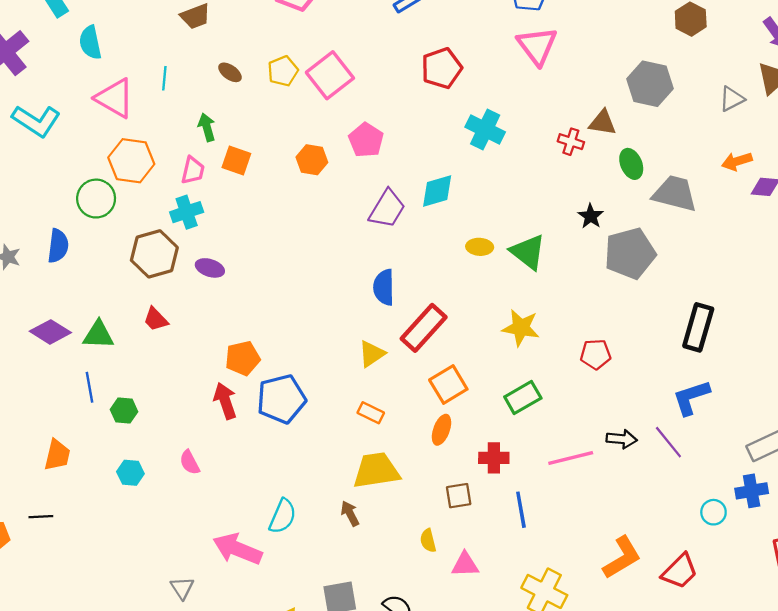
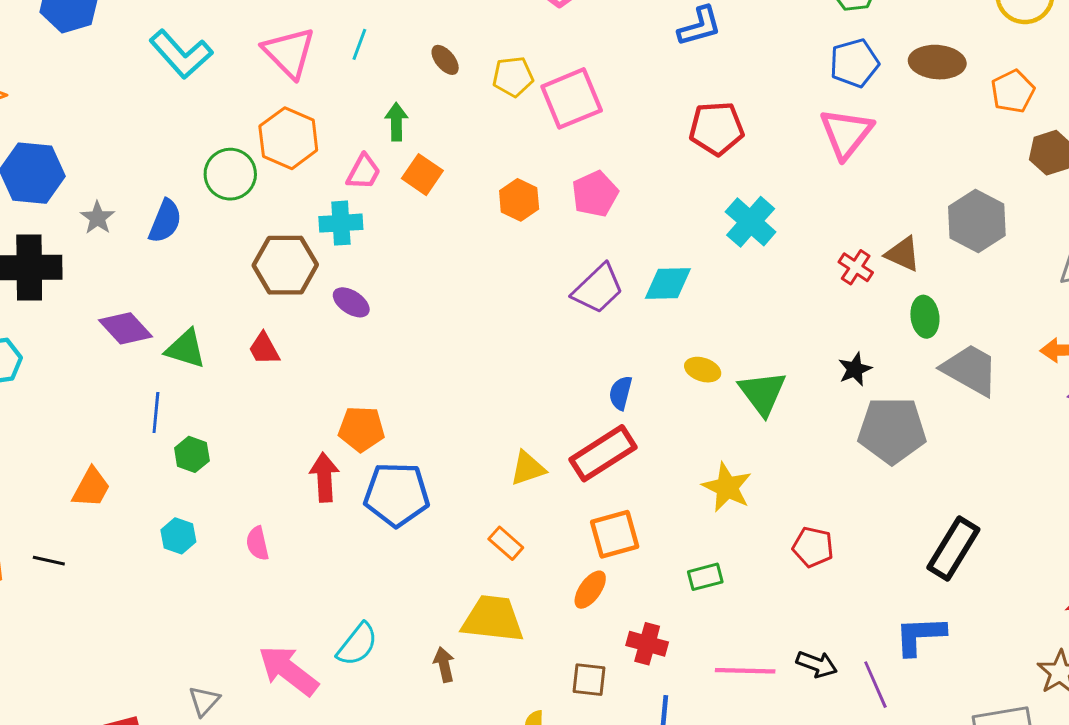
blue semicircle: (384, 287) -> (621, 393), moved, size x0.7
green rectangle: (523, 397) -> (705, 577), size x0.7

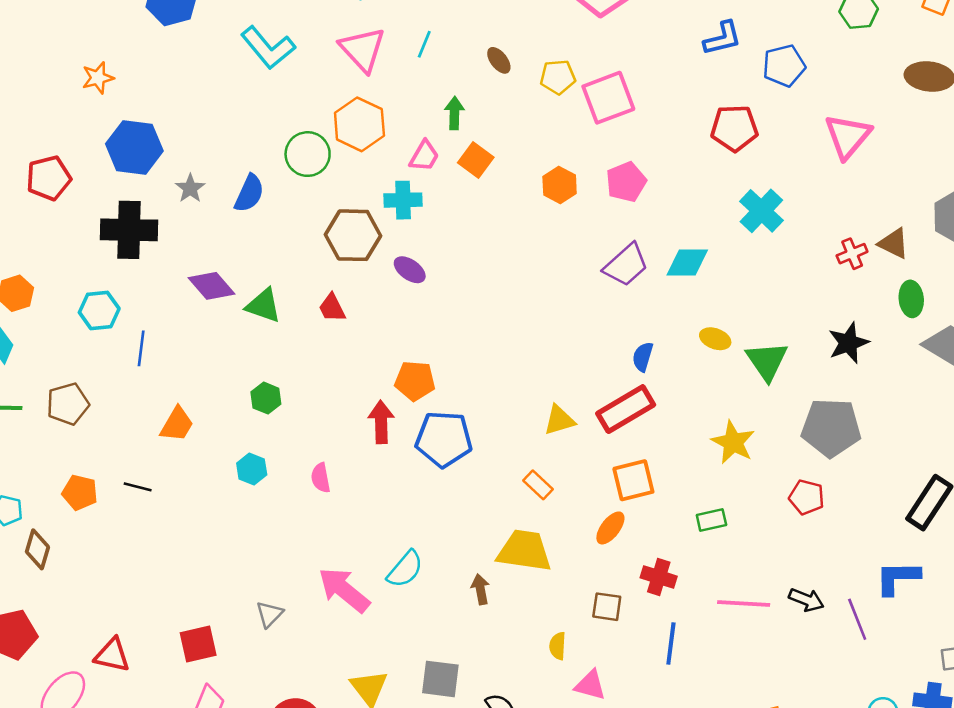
blue pentagon: (854, 63) -> (784, 66), moved
red cross: (856, 267) -> (852, 254), turned 32
black star: (855, 369) -> (848, 343), size x1.4
blue line: (156, 413) -> (141, 348), moved
gray pentagon: (892, 430) -> (831, 428), moved

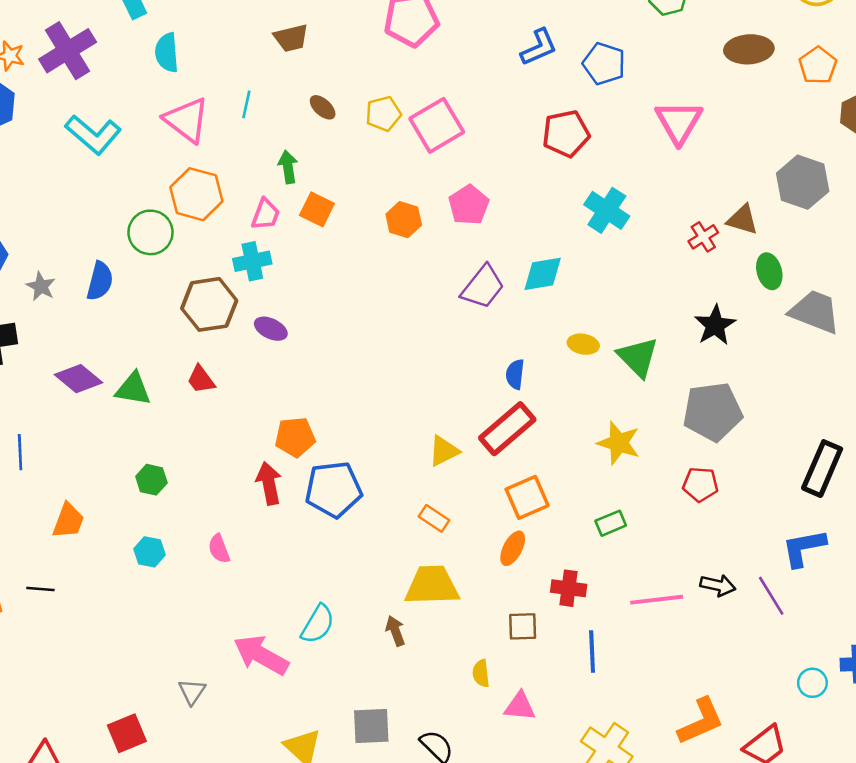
blue pentagon: (784, 66) -> (604, 64), turned -30

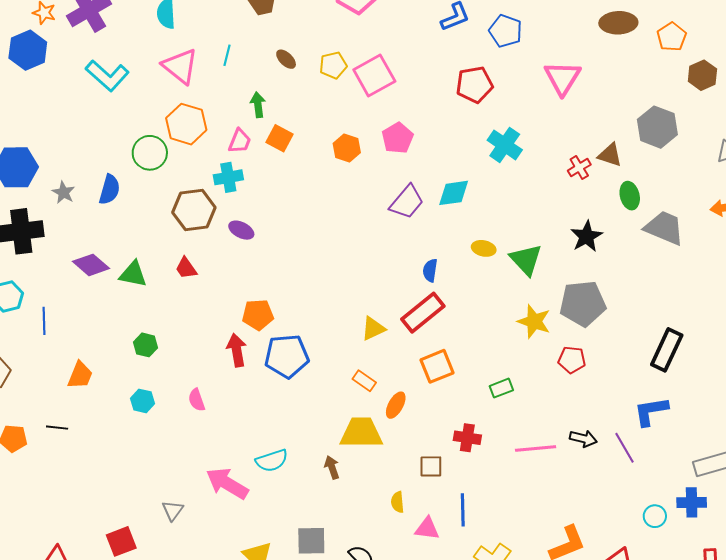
yellow star: (619, 443) -> (534, 321), moved
orange ellipse: (513, 548) -> (396, 405), moved
cyan semicircle: (318, 624) -> (272, 461), turned 40
blue line: (592, 652) -> (463, 510), moved

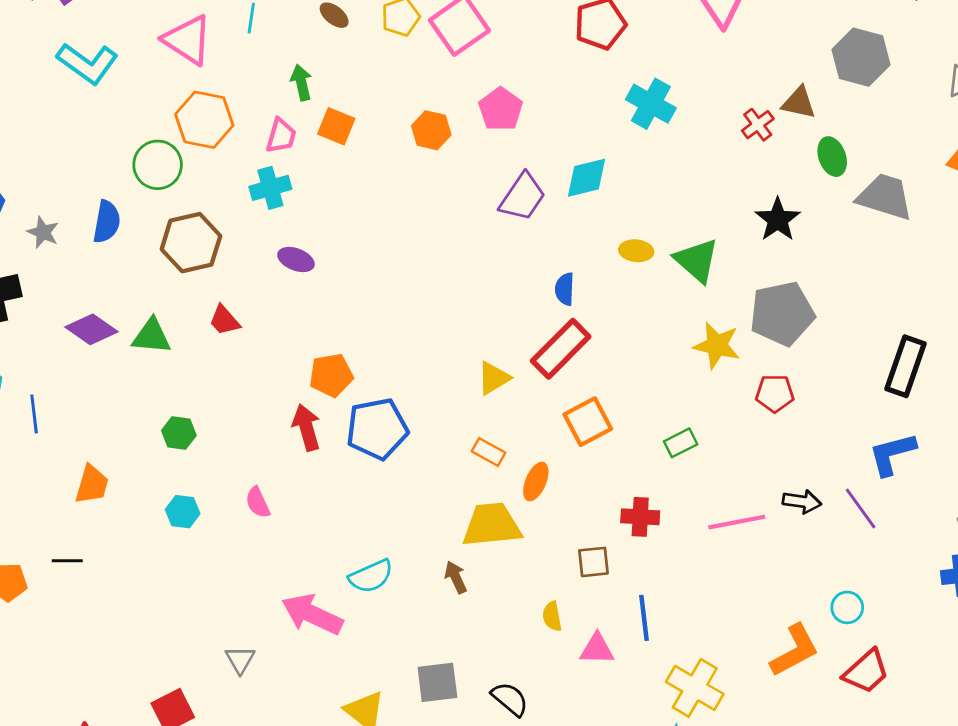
brown hexagon: (194, 210) -> (191, 243), moved
cyan circle: (655, 516) -> (847, 607), moved

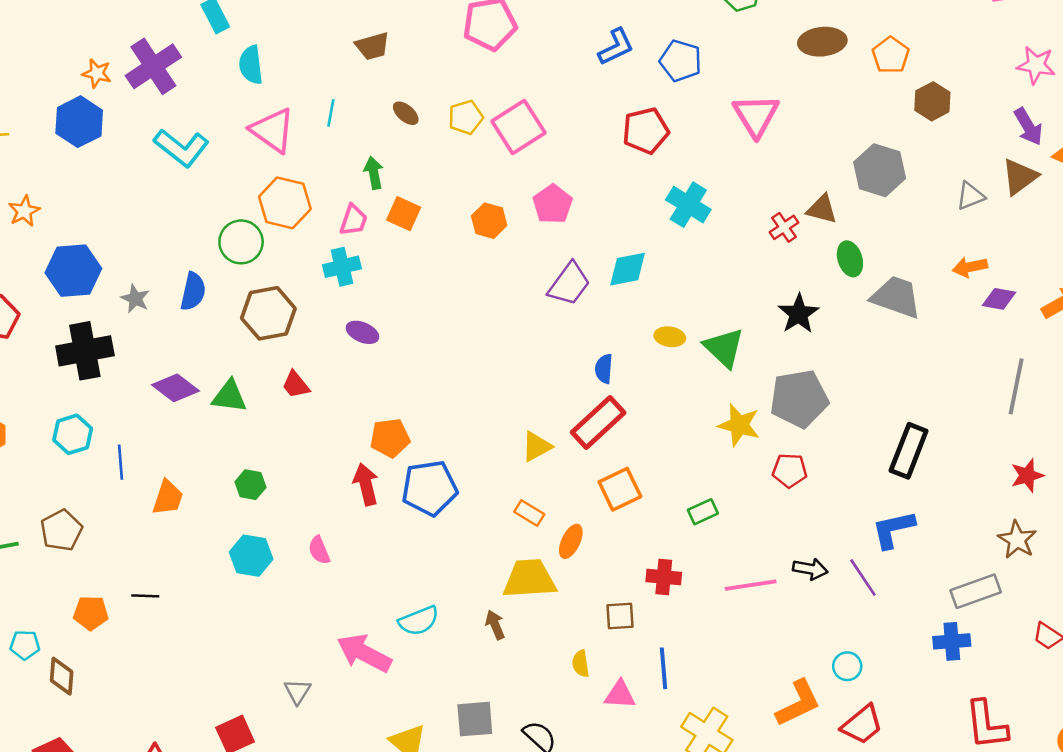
orange trapezoid: (92, 484) -> (168, 498), moved
cyan hexagon: (183, 512) -> (251, 556), size x1.4

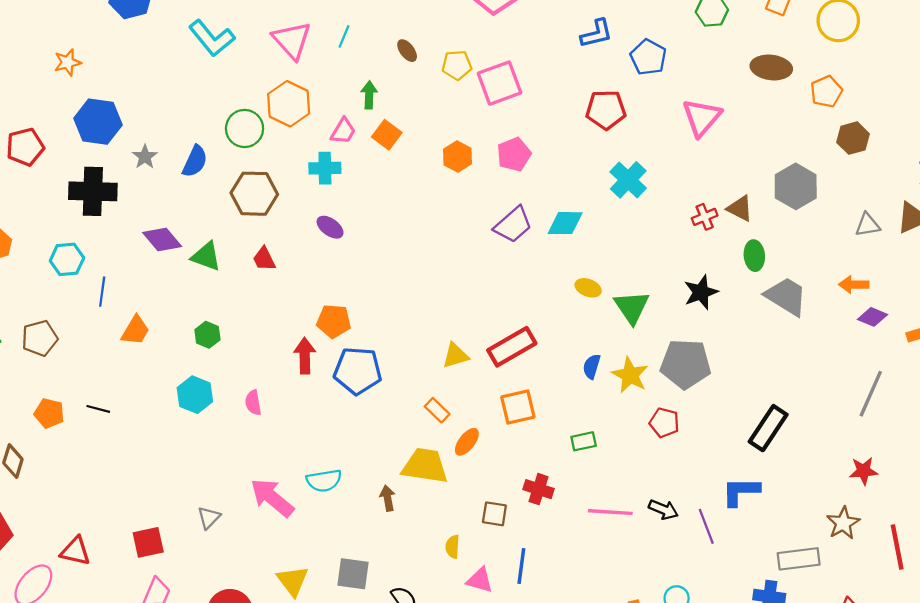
blue semicircle: (604, 369) -> (592, 366), moved

